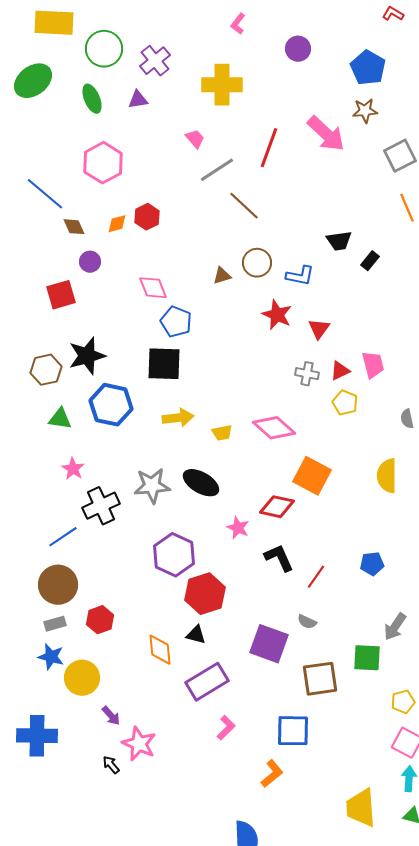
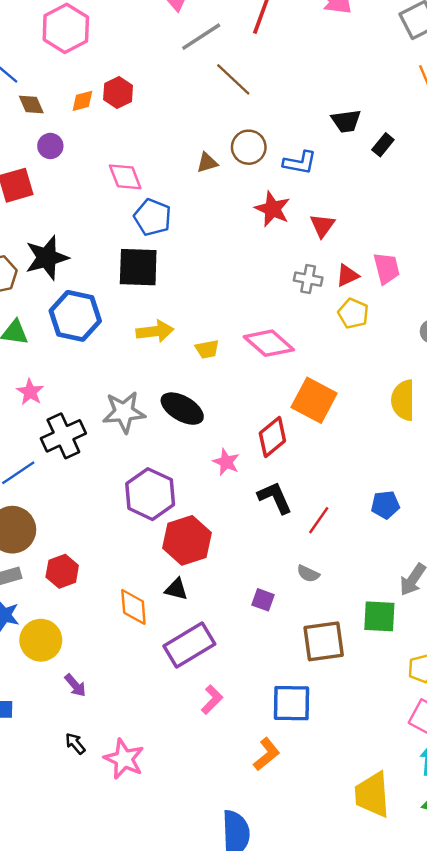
red diamond: (277, 507) -> (272, 437), turned -52
purple square: (269, 644) -> (263, 600), size x0.5
pink star: (139, 744) -> (124, 759), moved

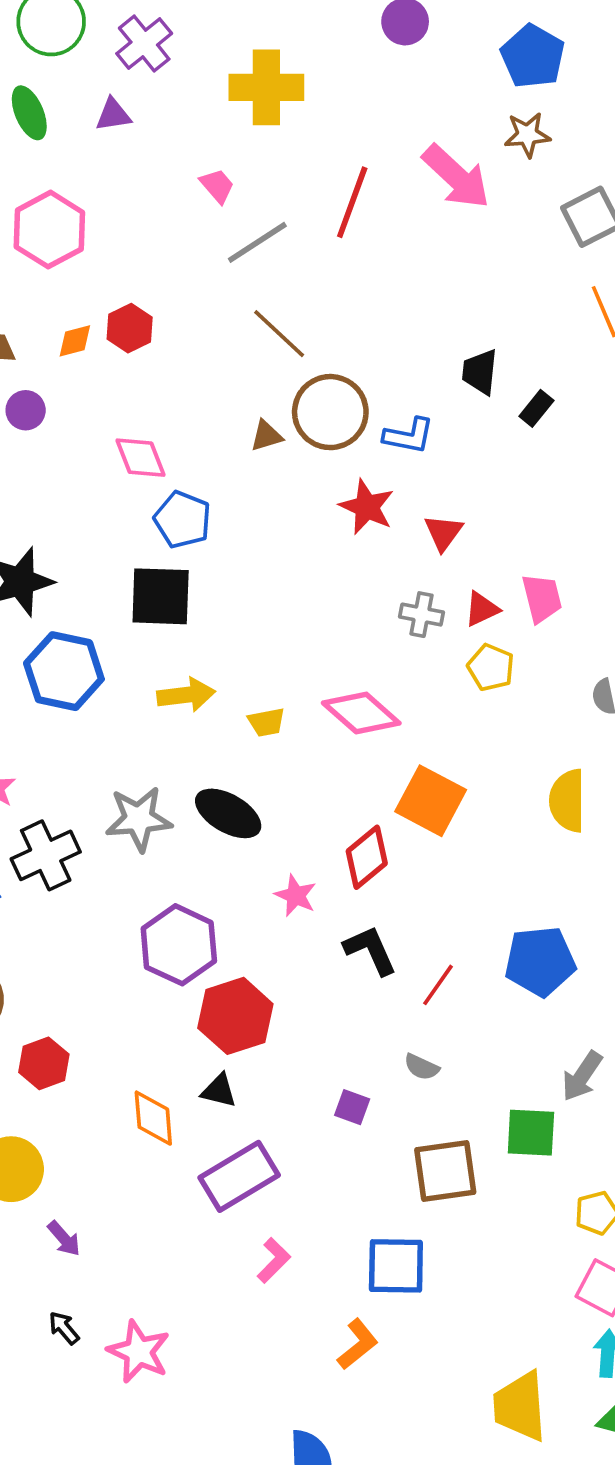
brown line: (233, 79) -> (279, 334), moved
black trapezoid: (346, 121) -> (480, 372), turned 104
brown circle: (249, 147) -> (330, 412), size x1.4
blue pentagon: (385, 505) -> (540, 961), size x1.6

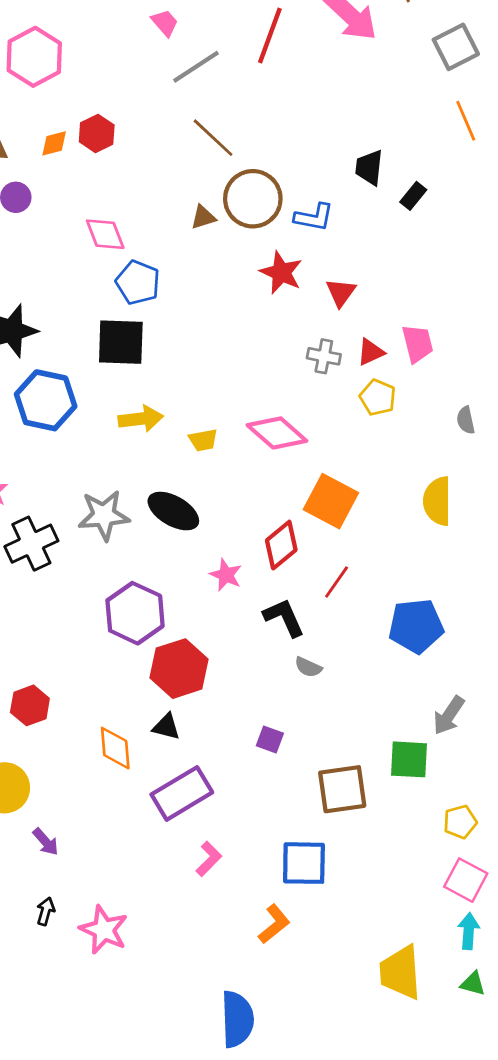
red line: (438, 985) -> (337, 582), moved
gray semicircle: (422, 1067) -> (308, 667), moved
black arrow: (64, 1328) -> (46, 911), turned 56

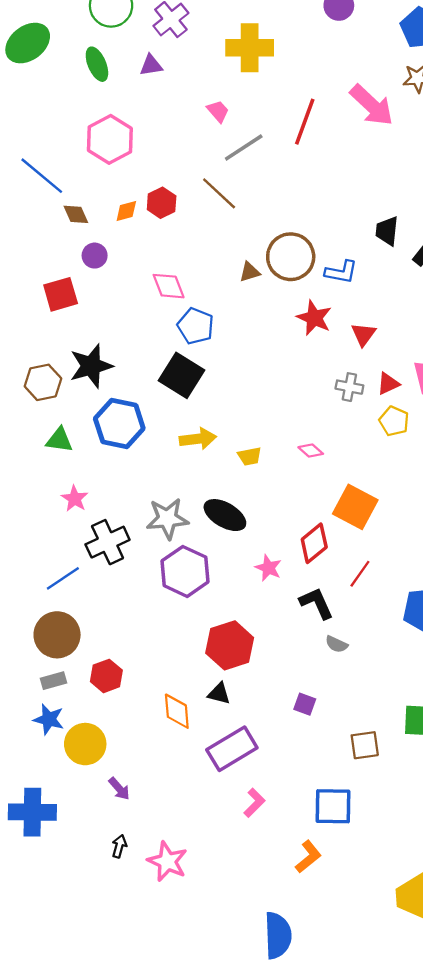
brown line: (213, 138) -> (219, 193), moved
black square: (121, 342) -> (181, 375), turned 30
pink diamond: (277, 433) -> (311, 450), size x0.5
purple hexagon: (135, 613) -> (185, 571), moved
brown square: (342, 789) -> (365, 745), size x0.7

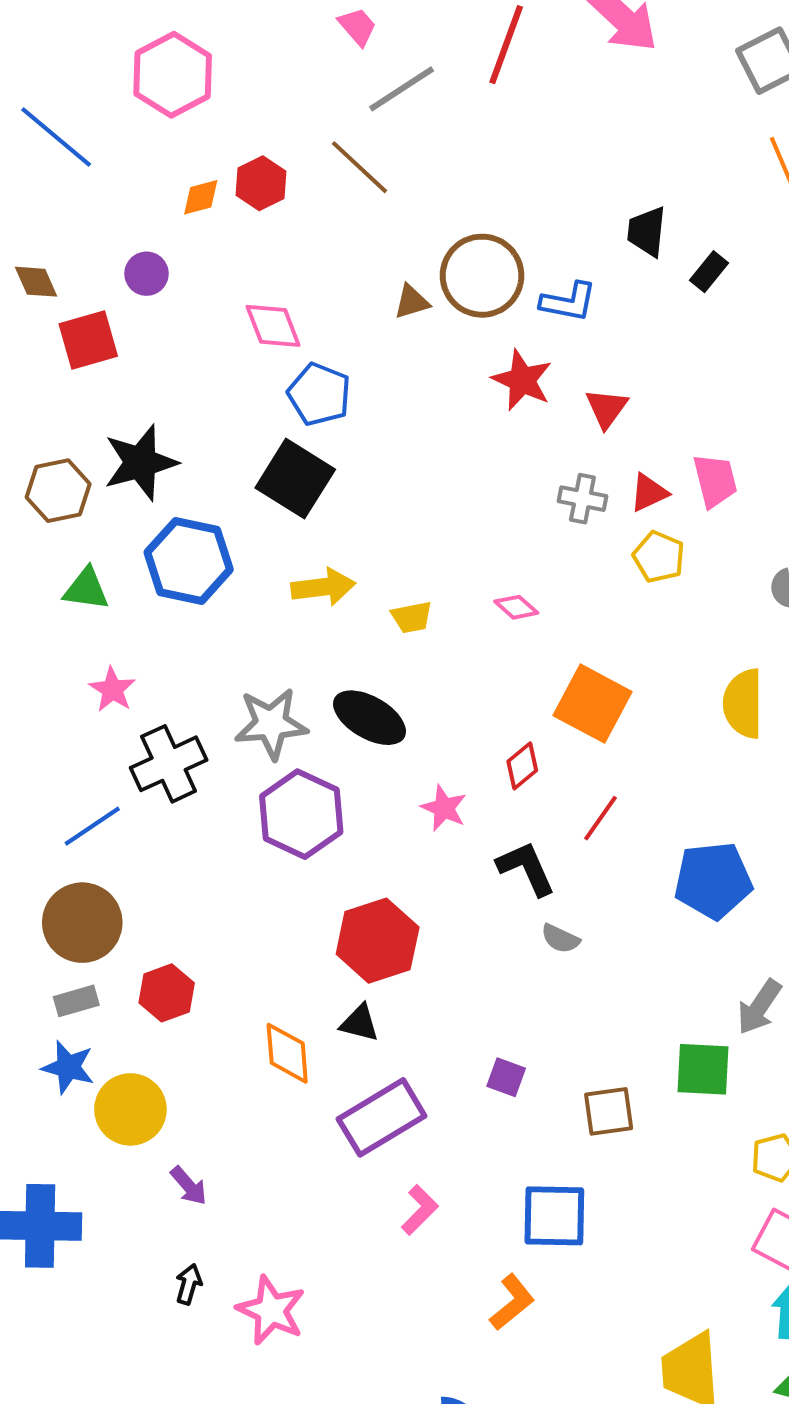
brown diamond: (76, 214) -> (36, 282), moved
red diamond: (314, 543) -> (522, 766), size x0.7
purple square: (305, 704) -> (506, 1077), moved

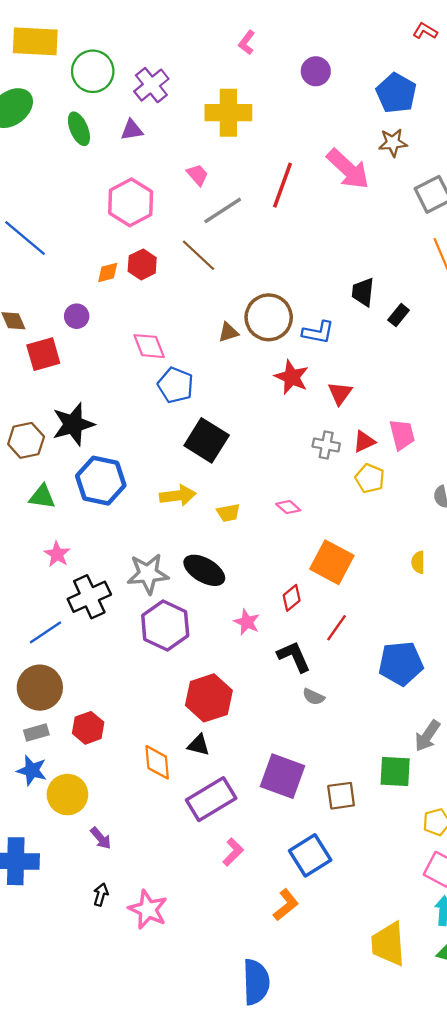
pink hexagon: (173, 75) -> (131, 202), moved
black square: (295, 479) -> (207, 440), moved
yellow semicircle: (743, 704) -> (418, 562), size x0.6
purple square: (506, 1077) -> (282, 776), size x2.0
blue square: (554, 1216) -> (310, 855), turned -33

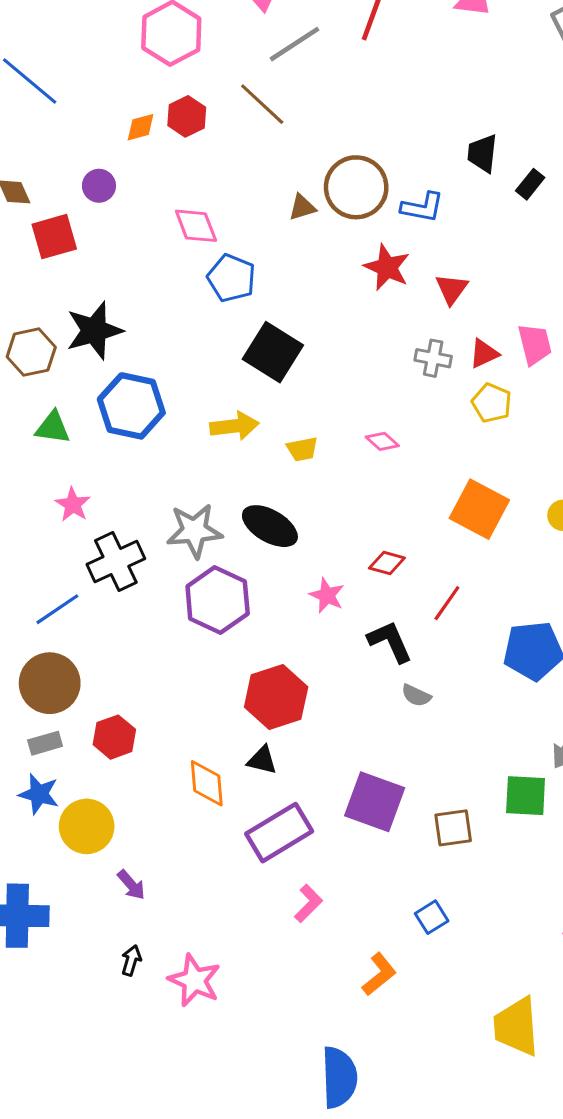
orange square: (332, 562) -> (479, 509), moved
red diamond: (292, 598) -> (387, 563), turned 55
blue square: (310, 855) -> (432, 917), moved, size x0.6

